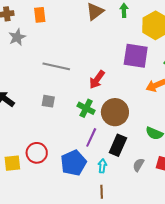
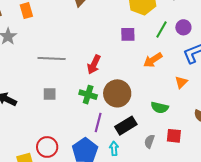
purple square: (136, 56) -> (128, 34), size x0.6
black rectangle: (118, 145) -> (126, 126), turned 45

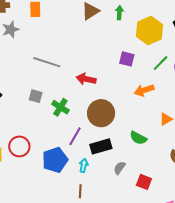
red arrow: (94, 64) -> (86, 79), turned 60
green cross: (88, 95) -> (60, 107), moved
red square: (174, 136) -> (144, 182), moved

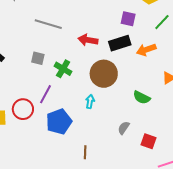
purple line: (75, 136) -> (46, 94), moved
black rectangle: (101, 146) -> (120, 43), moved
cyan arrow: (84, 165) -> (90, 102), moved

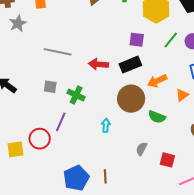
orange arrow: (146, 50) -> (157, 81), moved
brown circle: (104, 74) -> (131, 99), moved
blue pentagon: (59, 122) -> (76, 178), moved

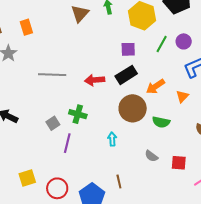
gray square: (50, 87) -> (53, 123), moved, turned -32
red circle: (40, 139) -> (57, 188), moved
gray semicircle: (142, 149) -> (151, 156), turned -72
brown line: (105, 176) -> (119, 181), moved

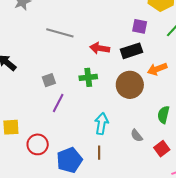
green cross: (78, 114) -> (88, 77), moved, turned -36
green semicircle: (161, 122) -> (163, 115), moved, turned 78
cyan arrow: (112, 139) -> (102, 124), moved, size x1.5
red square: (179, 163) -> (162, 149), turned 35

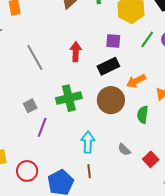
gray line: (60, 33) -> (35, 58), turned 52
red arrow: (100, 48) -> (76, 52), moved, turned 90
green cross: (88, 77) -> (69, 98), size x1.4
green semicircle: (163, 115) -> (143, 115), moved

